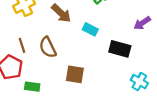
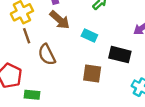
brown line: (22, 45) -> (27, 36), moved
brown square: (75, 74) -> (92, 74), moved

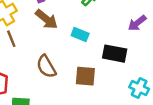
brown semicircle: (47, 55) -> (46, 67), moved

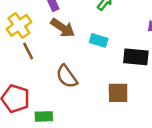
brown square: (85, 76) -> (118, 93), moved

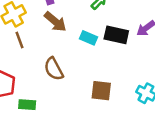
black rectangle: (136, 57) -> (116, 35), moved

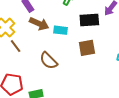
cyan rectangle: (88, 38) -> (61, 30), moved
brown square: (101, 91) -> (87, 48), moved

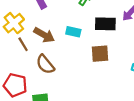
brown arrow: (39, 24) -> (44, 35), moved
brown semicircle: (49, 61) -> (45, 64), moved

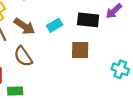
cyan rectangle: (73, 32) -> (55, 25), turned -48

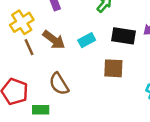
brown semicircle: (23, 56) -> (59, 84), moved

